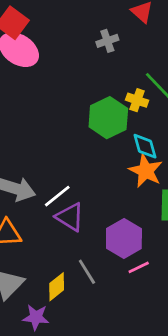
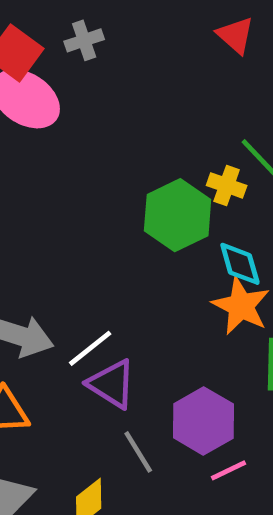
gray cross: (107, 41) -> (84, 40), moved
gray line: (87, 272) -> (138, 452), moved

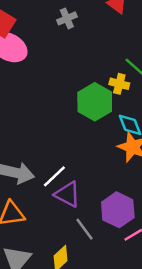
gray cross: (84, 40) -> (67, 18), moved

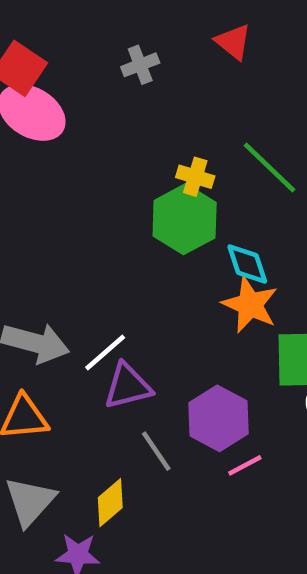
yellow cross: (119, 84) -> (195, 177), moved
purple triangle: (67, 194) -> (128, 386), turned -44

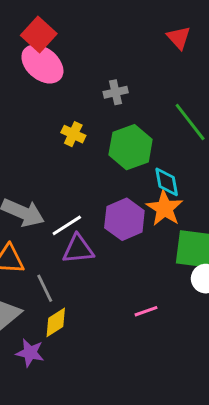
gray cross: (140, 65) -> (116, 92), moved
yellow cross: (195, 177) -> (73, 134), moved
purple hexagon: (218, 418) -> (124, 219), moved
gray line: (156, 451) -> (45, 288), moved

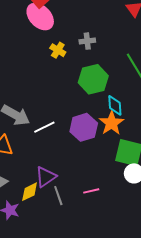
yellow cross: (73, 134) -> (58, 50), moved
purple triangle: (78, 249) -> (46, 177), moved, turned -35
gray line: (45, 288) -> (58, 196), moved

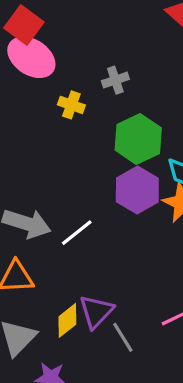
purple hexagon: (84, 127) -> (137, 190), moved
yellow diamond: (30, 192) -> (67, 320), moved

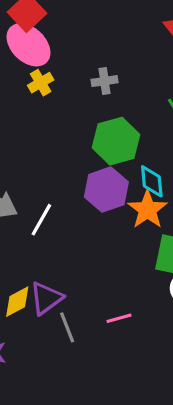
yellow cross: (71, 105) -> (41, 83), moved, turned 30
white line: (77, 233) -> (41, 220), turned -32

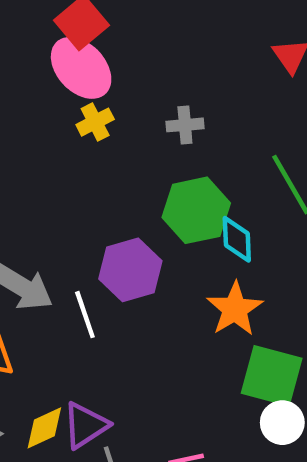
cyan diamond: (152, 181) -> (237, 239), moved
purple hexagon: (106, 190) -> (130, 270), moved
white line: (41, 220) -> (85, 315), turned -52

